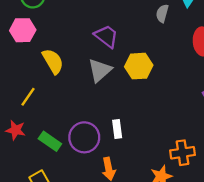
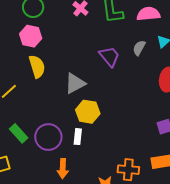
pink hexagon: (23, 30) -> (31, 36), moved
purple trapezoid: (106, 36) -> (109, 56), moved
yellow hexagon: (139, 66) -> (88, 112), moved

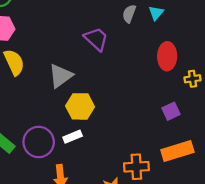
gray semicircle: (139, 48) -> (129, 14), moved
white rectangle: (78, 137) -> (73, 137), turned 70

